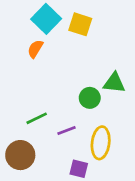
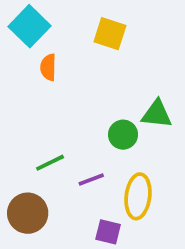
cyan square: (46, 19) -> (30, 26), moved
orange semicircle: (35, 49) -> (48, 67), turned -30

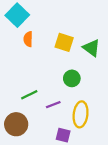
yellow square: (110, 34) -> (64, 42), moved
green triangle: (157, 114) -> (91, 48), moved, turned 30

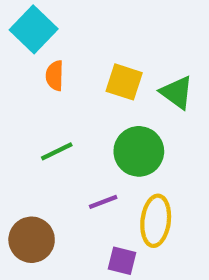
green circle: (72, 78) -> (139, 151), size x1.5
green line: (29, 95) -> (57, 151), moved

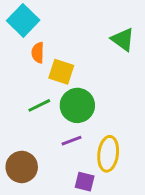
yellow square: (124, 82) -> (61, 72), moved
green triangle: (177, 92) -> (123, 39), moved
green circle: (139, 151) -> (77, 105), moved

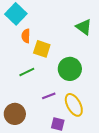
green circle: (77, 105) -> (70, 69), moved
yellow ellipse: (108, 154) -> (74, 105), turned -35

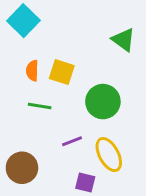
orange semicircle: (26, 36) -> (32, 71), moved
green line: (27, 72) -> (40, 106), turned 35

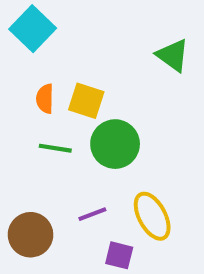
green circle: (103, 102) -> (115, 144), moved
purple line: (72, 141) -> (92, 214), moved

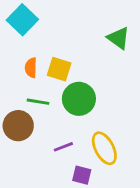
brown circle: (31, 235) -> (18, 126), moved

